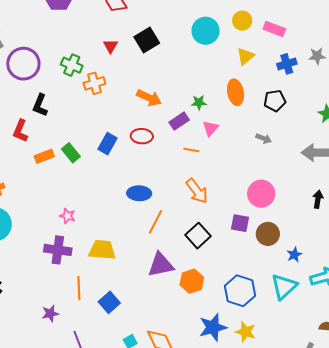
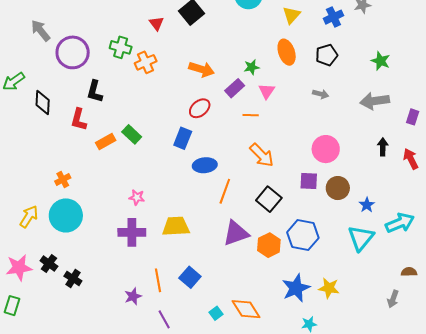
red ellipse: (142, 136) -> (200, 108), turned -35
blue rectangle: (107, 144) -> (183, 138), moved
orange line: (79, 288) -> (158, 280), moved
blue hexagon: (240, 291) -> (303, 235), moved

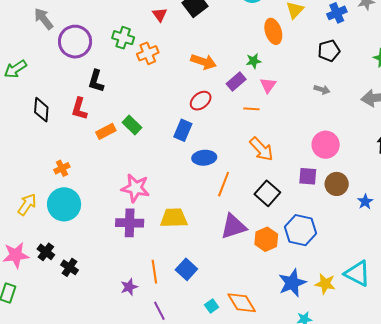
orange ellipse: (287, 52) -> (273, 31), moved
black diamond: (43, 103) -> (41, 110), moved
pink star: (137, 197) -> (135, 188), size x1.8
cyan triangle: (361, 238) -> (357, 274), moved, turned -44

